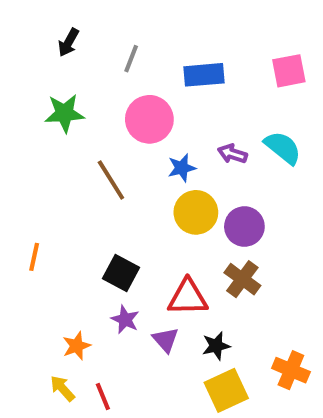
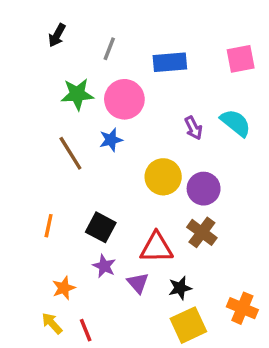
green star: (64, 113) -> (77, 94), moved
purple arrow: (232, 154) -> (193, 128), turned -135
blue star: (182, 168) -> (111, 140), moved
brown line: (111, 180) -> (70, 153), moved
orange line: (34, 257) -> (49, 226), moved

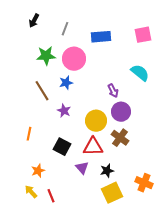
purple arrow: (193, 128) -> (113, 91), moved
yellow circle: (163, 177) -> (96, 121), moved
black square: (101, 227) -> (62, 147), moved
purple star: (104, 266) -> (64, 111), moved

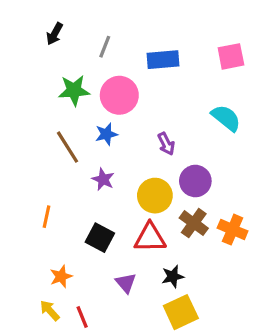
purple arrow: (113, 91) -> (166, 144), moved
purple triangle: (82, 168) -> (126, 283), moved
orange cross: (144, 183) -> (233, 230), moved

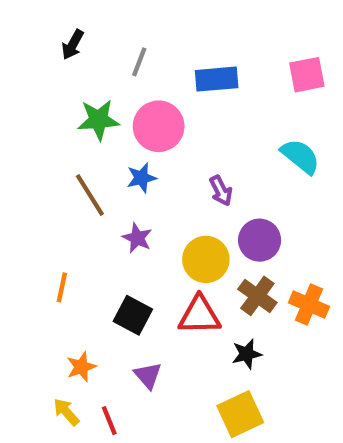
black star: (173, 276) -> (247, 354), moved
purple triangle: (126, 283) -> (148, 375), moved

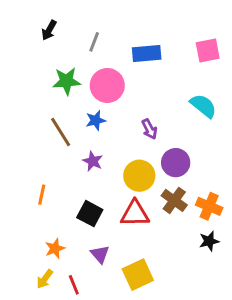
black star: (247, 354) -> (209, 241), moved
yellow arrow: (66, 412) -> (45, 279), turned -102
yellow square: (240, 414) -> (138, 275), moved

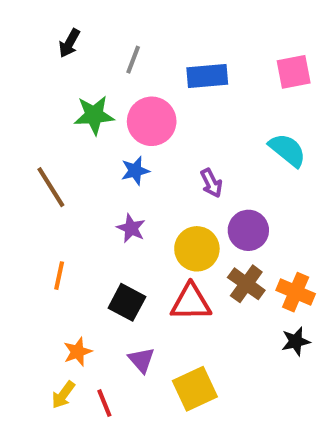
brown line: (61, 132) -> (51, 187), moved

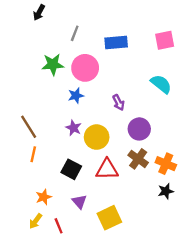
black arrow: (69, 43) -> (39, 13), moved
brown line: (51, 187) -> (29, 127), moved
yellow circle: (197, 249) -> (97, 137), moved

